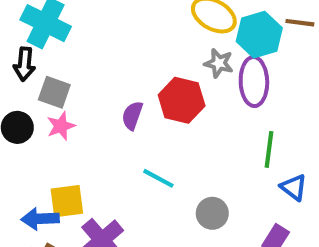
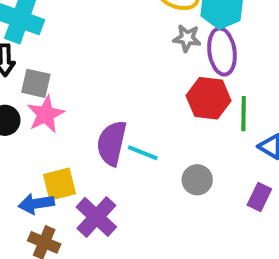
red hexagon: (182, 100) -> (209, 98), moved
purple semicircle: (132, 115) -> (112, 143), moved, size x1.6
pink star: (61, 126) -> (46, 114), size x1.4

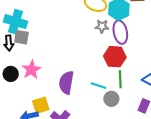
gray square: (36, 83) -> (21, 37), moved
green line: (244, 114) -> (120, 79), moved
cyan line: (143, 153) -> (99, 86), moved

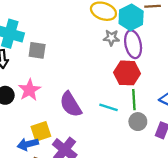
gray square: (21, 37) -> (37, 50), moved
purple semicircle: (66, 83) -> (71, 104), turned -40
gray circle: (111, 99) -> (138, 122), moved

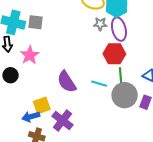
gray square: (37, 50) -> (35, 22), moved
pink star: (29, 90) -> (30, 55), moved
gray circle: (138, 122) -> (125, 95), size x1.6

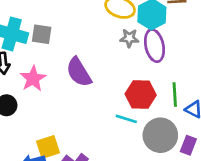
red hexagon: (114, 54) -> (141, 94), moved
green line: (121, 76) -> (175, 94), moved
purple semicircle: (67, 82) -> (79, 72), moved

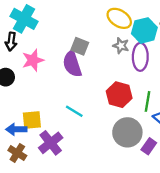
gray square: (42, 34) -> (80, 46), moved
cyan line: (126, 119) -> (74, 111), moved

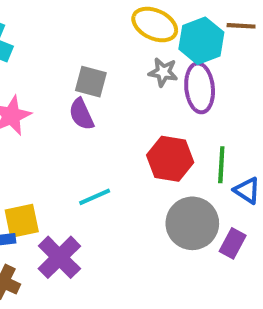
purple semicircle: (72, 64) -> (81, 114), size x0.7
cyan line: (74, 111) -> (95, 197), turned -48

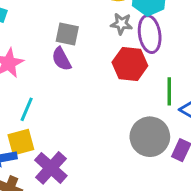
red hexagon: (170, 159) -> (130, 64), moved
cyan line: (95, 197) -> (27, 109), moved, turned -40

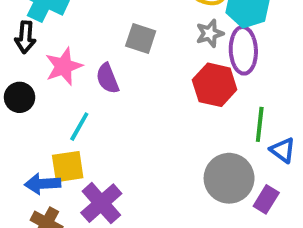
gray star: (121, 24) -> (210, 33), turned -30
purple semicircle: (61, 59) -> (107, 78), moved

